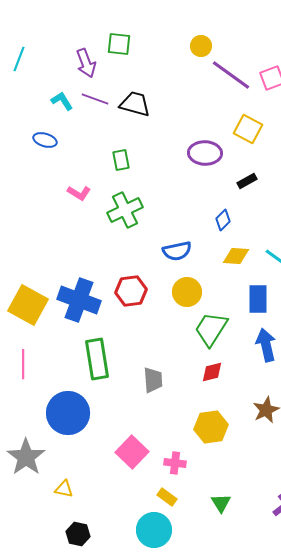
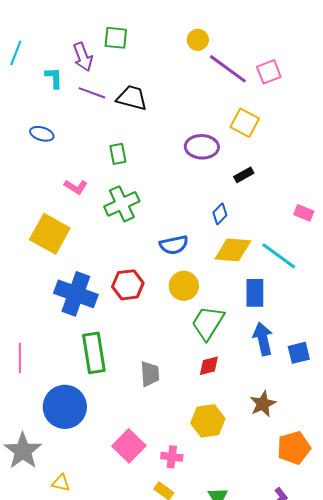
cyan L-shape: (62, 101) -> (54, 78), moved, turned 30
yellow diamond: (236, 256) -> (233, 250), size x1.4
yellow square: (28, 305) -> (50, 234), moved

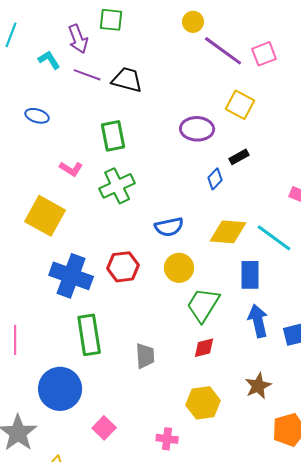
cyan L-shape: (54, 78) -> (49, 60), turned -30
green rectangle: (118, 154) -> (113, 136), size x1.4
blue diamond: (220, 214) -> (215, 179), moved
pink square: (129, 446) -> (104, 428), moved, size x0.7

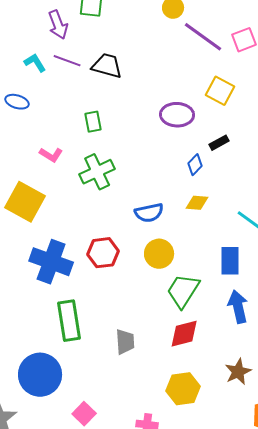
cyan L-shape: (49, 60) -> (35, 63), moved
green rectangle: (113, 136) -> (93, 122), size x0.7
yellow diamond: (228, 232) -> (197, 203), moved, size x0.6
red diamond: (204, 348) -> (184, 334), size x1.4

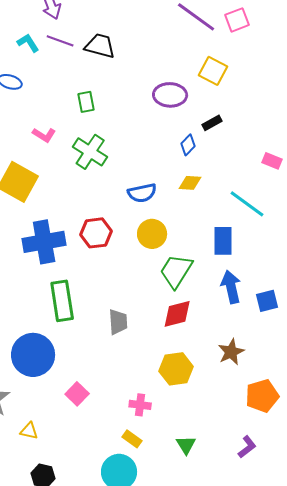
green cross: (97, 172) -> (90, 152), turned -32
blue cross: (51, 262) -> (44, 242), turned -30

